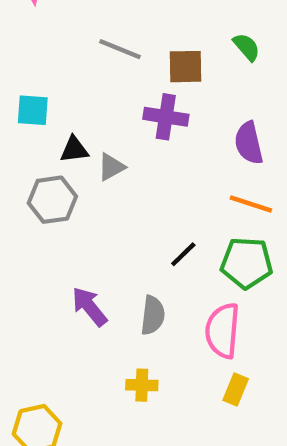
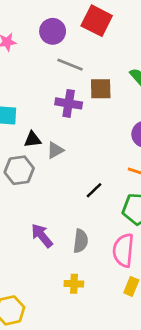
gray line: (120, 49) -> (70, 65), moved
purple cross: (166, 117) -> (69, 103), moved
black line: (183, 254) -> (94, 190), moved

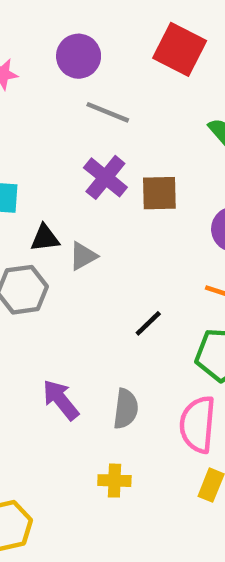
red square: (97, 21) -> (180, 49), moved
brown square: (101, 89) -> (159, 193), moved
purple cross: (69, 103) -> (105, 177), turned 30

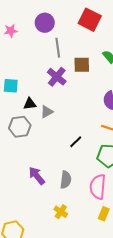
gray line: (108, 112) -> (58, 48), turned 60
brown square: (159, 193) -> (82, 65), moved
yellow cross: (114, 481) -> (61, 212), turned 32

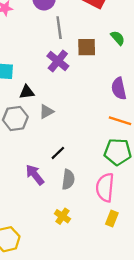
gray triangle: (47, 112) -> (46, 112), moved
black line: (76, 142) -> (58, 153), moved

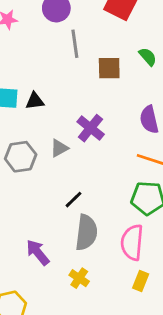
purple cross: (58, 61) -> (91, 128), moved
black triangle: (27, 92) -> (35, 101), moved
purple arrow: (35, 175) -> (38, 252), moved
gray semicircle: (68, 179) -> (86, 232), size x1.4

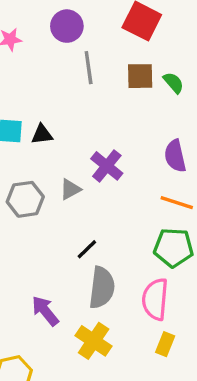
brown square: (109, 68) -> (140, 76), moved
yellow cross: (79, 278) -> (94, 341), size x1.5

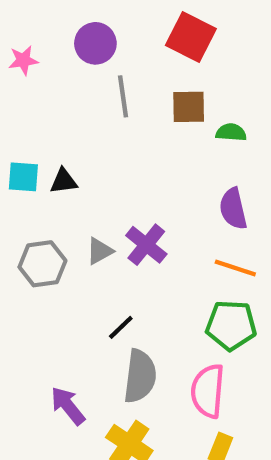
green semicircle: (173, 83) -> (231, 132), moved, turned -45
purple cross: (107, 166) -> (146, 245), moved

